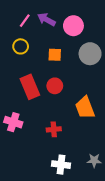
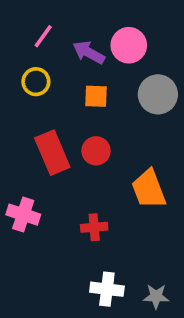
purple arrow: (46, 19) -> (89, 53), moved
gray star: (94, 160) -> (156, 296), moved

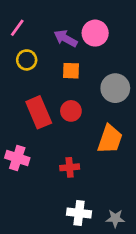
pink line: (43, 36) -> (17, 28), moved
gray circle: (158, 94) -> (115, 88), moved
orange trapezoid: (149, 189) -> (110, 139), turned -140

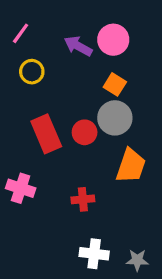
orange square: (71, 71) -> (115, 84), moved, turned 30
gray circle: (115, 88) -> (115, 118), moved

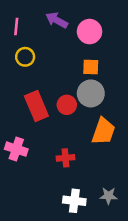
pink line: (21, 33) -> (16, 26), turned -30
purple arrow: (78, 46) -> (57, 20), moved
orange square: (115, 84) -> (91, 67), turned -30
gray star: (137, 260) -> (108, 196), moved

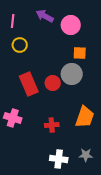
orange square: (91, 67) -> (80, 53), moved
orange trapezoid: (103, 131) -> (85, 117), moved

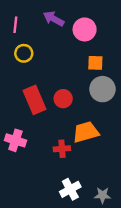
gray circle: (72, 74) -> (102, 89), moved
orange trapezoid: (85, 117) -> (86, 132), moved, turned -125
gray star: (86, 155) -> (102, 195), moved
white cross: (59, 159) -> (70, 189), turned -36

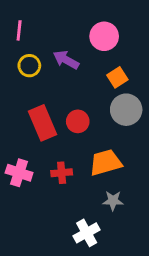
purple arrow: (54, 19) -> (66, 60), moved
orange square: (95, 63) -> (117, 77), turned -35
red cross: (62, 149) -> (62, 173), moved
gray star: (102, 195) -> (113, 201), moved

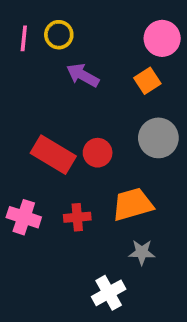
pink circle: (104, 36) -> (162, 38), moved
yellow circle: (29, 66) -> (59, 35), moved
orange square: (117, 77) -> (147, 81), moved
red rectangle: (43, 123) -> (53, 155), turned -36

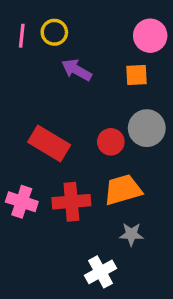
orange square: (147, 81) -> (136, 75), turned 30
red circle: (98, 153) -> (111, 142), moved
red cross: (77, 217) -> (71, 202), size x1.5

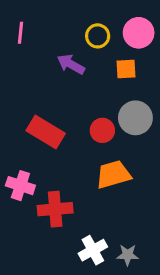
yellow circle: (54, 32) -> (98, 36), moved
red cross: (71, 202) -> (55, 209), moved
gray star: (131, 234) -> (128, 255), moved

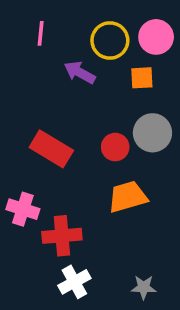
pink line: (20, 33) -> (41, 33), moved
yellow circle: (98, 36) -> (110, 40), size x1.4
white cross: (93, 250) -> (74, 282), moved

